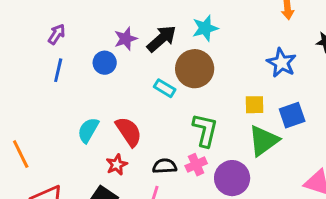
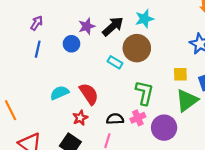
cyan semicircle: (88, 130) -> (60, 93), turned 36

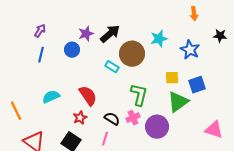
cyan star: (144, 19) -> (159, 39), moved
cyan semicircle: (60, 93) -> (51, 97), moved
black semicircle: (115, 119) -> (112, 119), turned 35

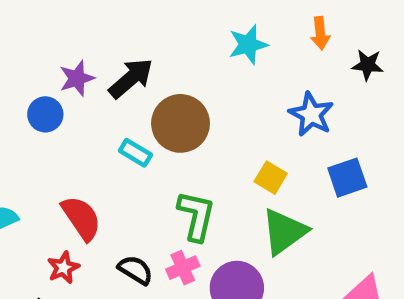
black star: (220, 36) -> (368, 65), moved
cyan star: (159, 39) -> (248, 45), moved
yellow square: (172, 78) -> (271, 178), turned 32
blue square: (197, 85) -> (347, 178), moved

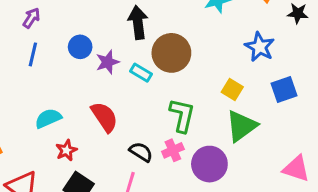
purple star: (77, 78) -> (108, 62), moved
black arrow: (131, 78) -> (138, 23), turned -56
red star: (63, 268) -> (66, 150), moved

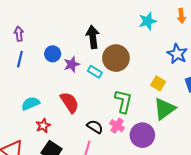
purple arrow: (31, 18) -> (19, 34), turned -40
pink cross: (173, 150) -> (117, 126), turned -32

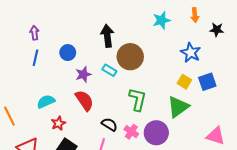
purple star: (72, 64) -> (83, 74), moved
yellow square: (158, 83) -> (184, 82), moved
pink cross: (117, 126) -> (131, 132), moved

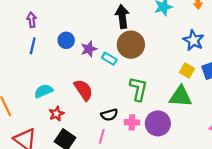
black arrow: (107, 36) -> (122, 17), moved
purple star: (83, 74) -> (89, 49), moved
green triangle: (178, 107) -> (181, 96), turned 40
black semicircle: (109, 124) -> (109, 115), turned 133
pink cross: (131, 132) -> (132, 122), turned -32

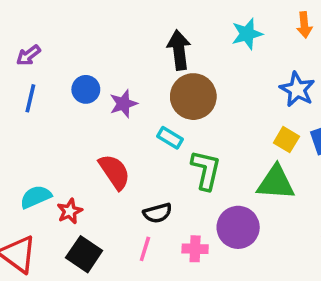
purple arrow: (32, 20) -> (28, 55), turned -120
cyan rectangle: (109, 59) -> (170, 138), moved
cyan semicircle: (43, 91) -> (36, 197), moved
pink cross: (132, 122) -> (195, 249), moved

